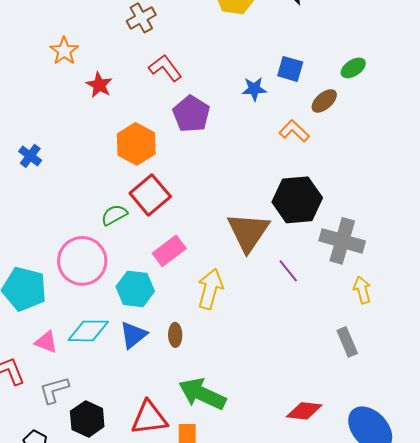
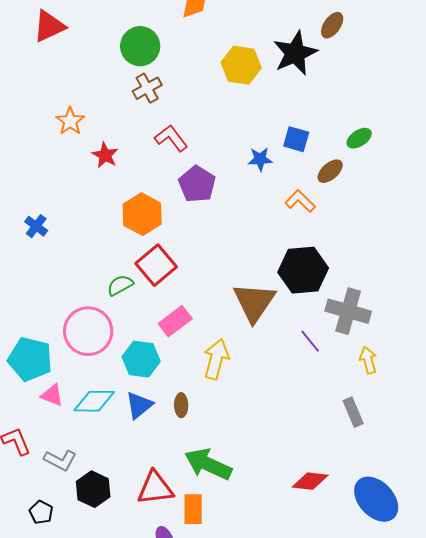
purple line: (288, 271) -> (310, 341), moved
pink triangle: (46, 342) -> (52, 395), moved
gray L-shape: (54, 390) -> (60, 460), turned -136

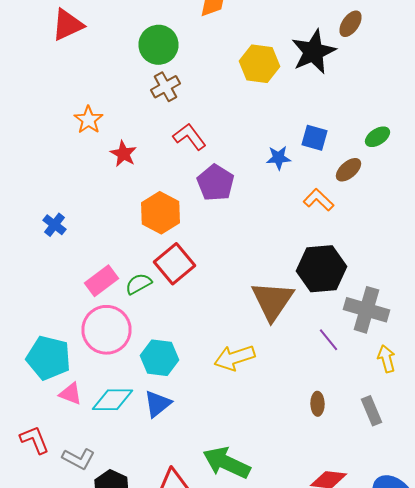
pink rectangle: (175, 321) -> (102, 281), moved
yellow arrow: (216, 359) -> (234, 358), turned -123
brown ellipse: (181, 405) -> (318, 404), moved

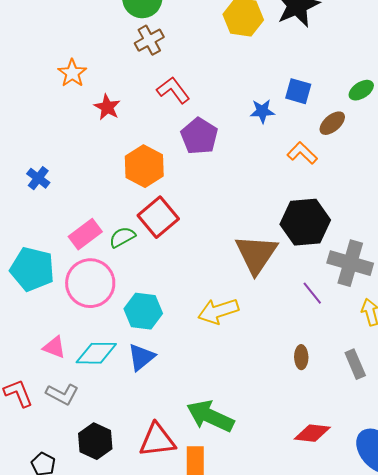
cyan pentagon: (48, 358) -> (32, 269), moved
gray L-shape: (78, 459) -> (62, 394), moved

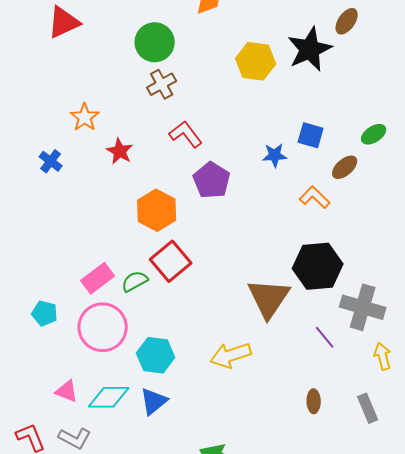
blue cross: (38, 178) -> (51, 161), moved
cyan pentagon: (32, 269) -> (45, 313), size x0.6

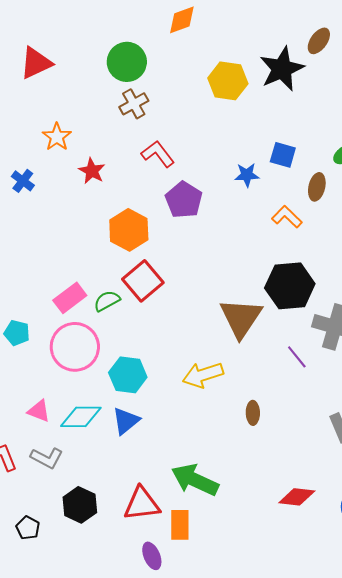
red triangle: (64, 22) -> (36, 63), moved
brown ellipse: (345, 167) -> (317, 187), turned -36
brown ellipse: (314, 401) -> (253, 413), moved

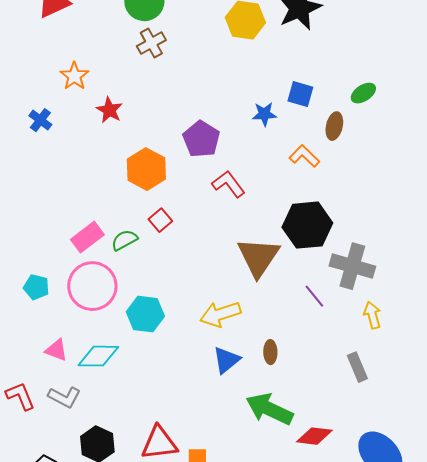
red L-shape: (158, 154) -> (228, 184), moved
red square: (143, 281) -> (160, 220), size x0.6
cyan pentagon: (17, 333) -> (36, 287), moved
blue triangle: (126, 421) -> (226, 360), moved
green arrow: (195, 480) -> (269, 409), moved

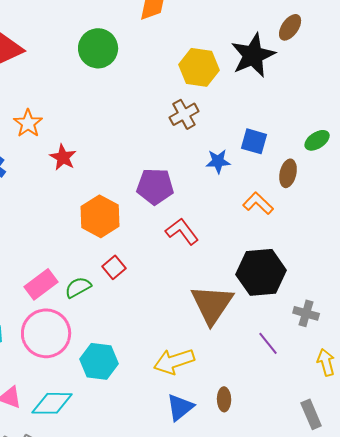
brown cross: (151, 43) -> (184, 114), moved
purple pentagon: (201, 139) -> (155, 186), turned -30
gray cross: (352, 266) -> (306, 313), size x0.6

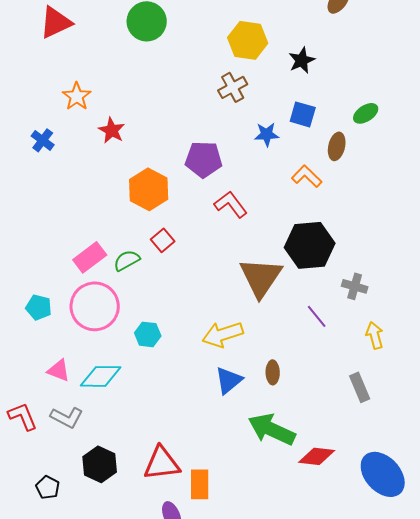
black star: (253, 55) -> (302, 60), moved, size x0.6
cyan hexagon: (99, 361) -> (148, 334), size x0.7

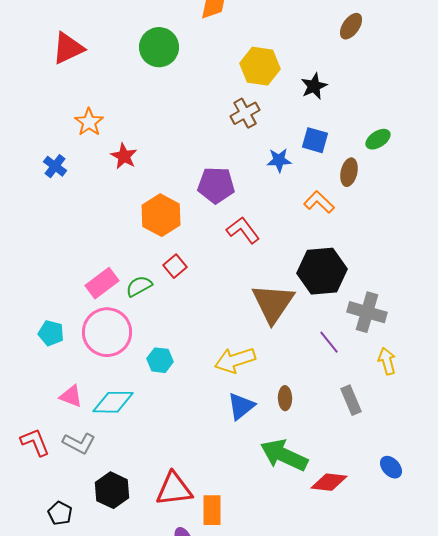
gray cross: (355, 286) -> (367, 312), size x1.5
gray rectangle: (360, 387) -> (351, 400), moved
blue ellipse: (383, 474) -> (391, 467), moved, size x0.5

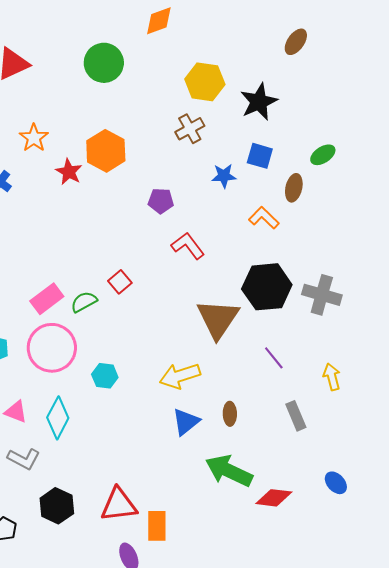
black star: (314, 86) -> (259, 102), size x1.4
purple pentagon: (216, 185) -> (161, 201), size x0.7
orange hexagon: (161, 215) -> (106, 151), moved
gray cross: (367, 312) -> (322, 295), moved
cyan diamond: (113, 402) -> (58, 418), turned -63

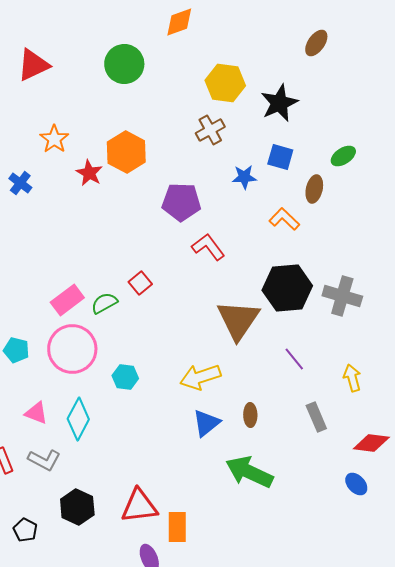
purple pentagon: (161, 201) -> (181, 202), size x1.5
red diamond: (274, 498) -> (371, 443), moved

